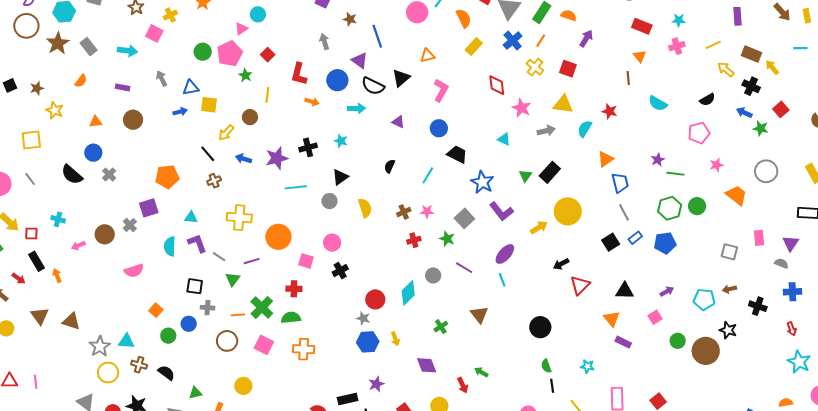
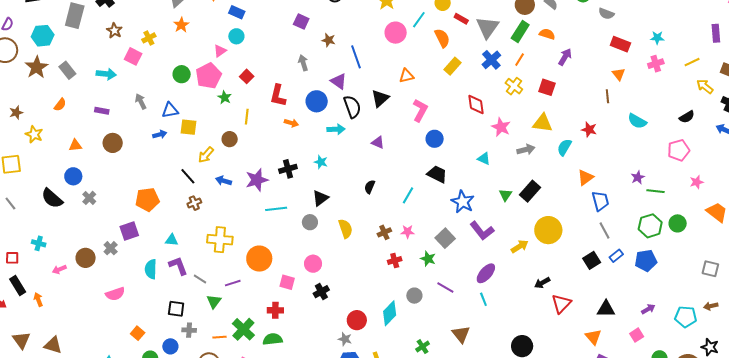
black semicircle: (373, 86) -> (352, 107), turned -135
blue circle: (439, 128) -> (435, 139), moved

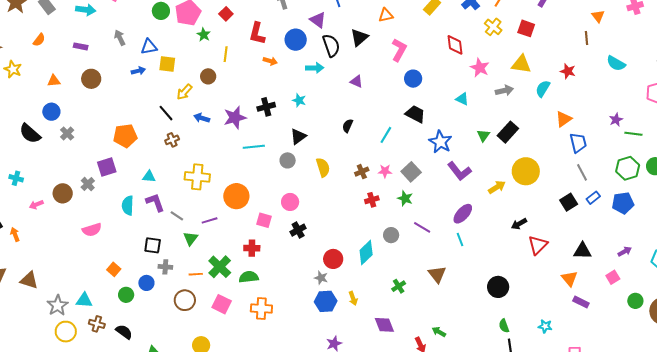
gray square: (445, 238) -> (411, 172), moved

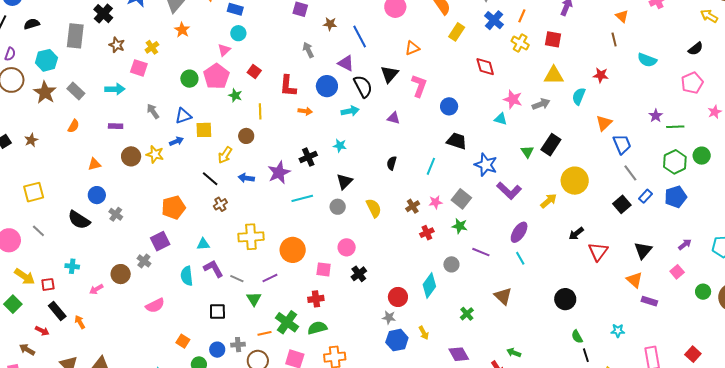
pink L-shape: (399, 50) -> (419, 86), moved
pink star: (480, 68) -> (513, 99), moved
yellow star: (13, 69) -> (155, 154), moved
black triangle: (582, 251) -> (643, 250), turned -42
gray cross: (165, 267) -> (238, 345), moved

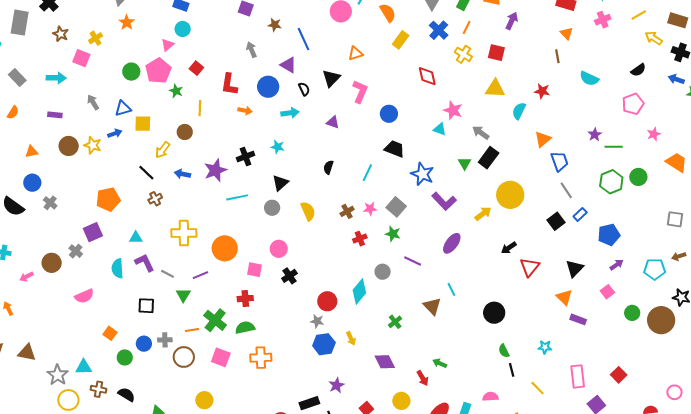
black semicircle: (363, 86) -> (304, 89), size x0.6
gray arrow: (541, 104) -> (481, 133), moved, turned -126
blue pentagon: (676, 197) -> (609, 235), moved
cyan line: (520, 258) -> (451, 289), moved

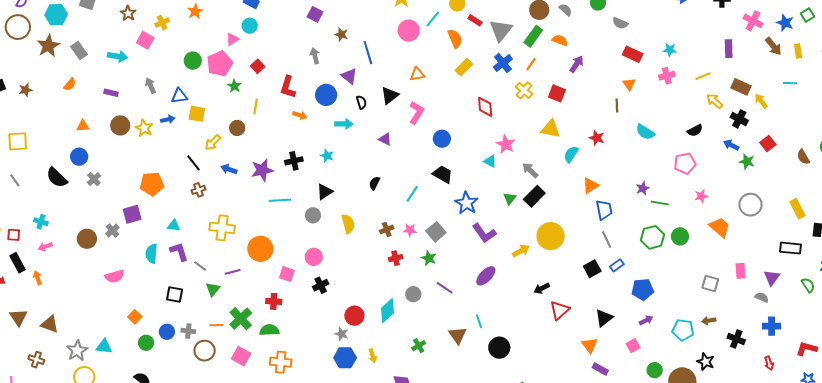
pink arrow: (26, 277) -> (45, 247), moved
black circle: (494, 313) -> (499, 348), moved
brown cross: (98, 389) -> (36, 360), moved

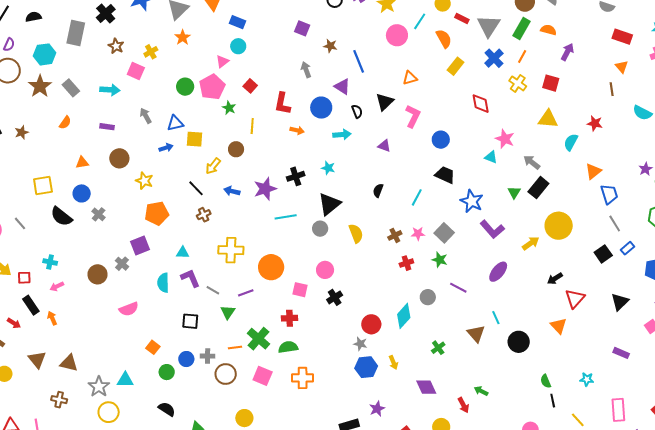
yellow star: (144, 128) -> (144, 181), moved
yellow square: (18, 141) -> (43, 186), moved
black triangle: (325, 192) -> (329, 204), size x1.4
orange triangle: (590, 345) -> (558, 326), moved

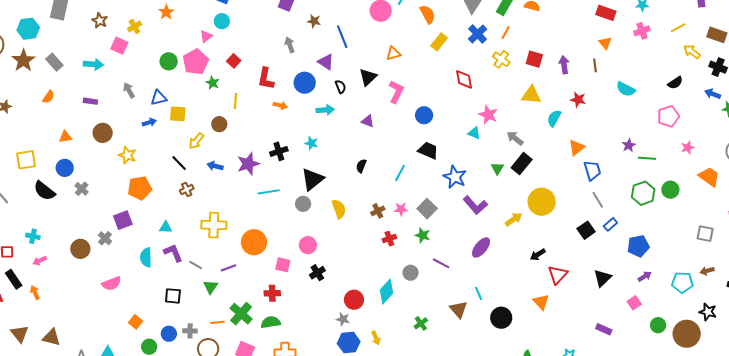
purple arrow: (567, 52) -> (564, 65), moved, turned -36

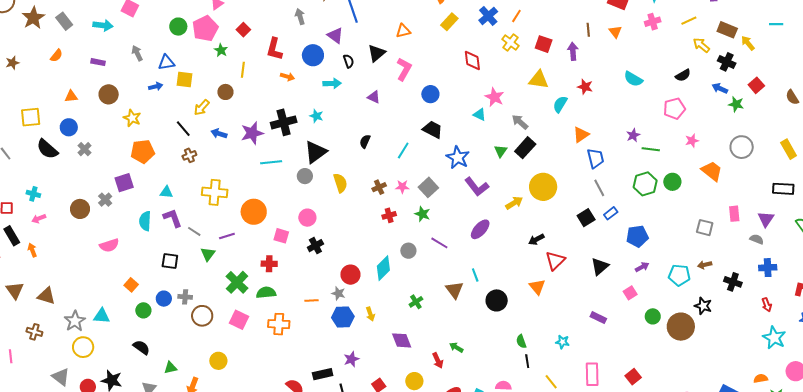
brown line: (595, 65) -> (588, 30), moved
black cross: (279, 151) -> (284, 122), size x1.4
orange line: (218, 322) -> (311, 300), moved

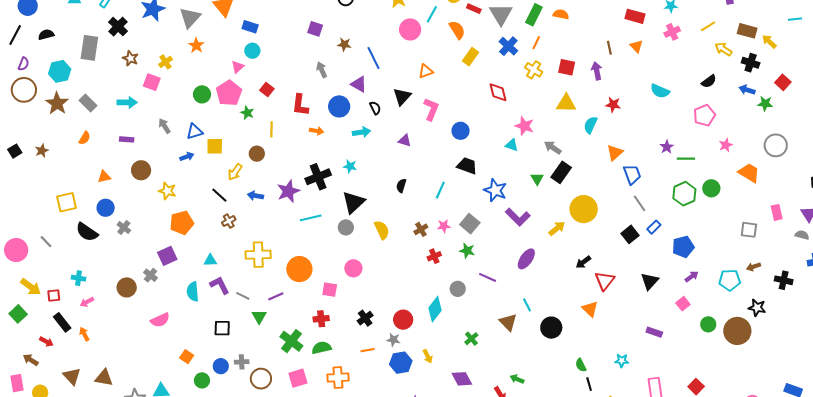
black cross: (315, 246) -> (365, 318), moved
pink square: (239, 320) -> (298, 378), turned -36

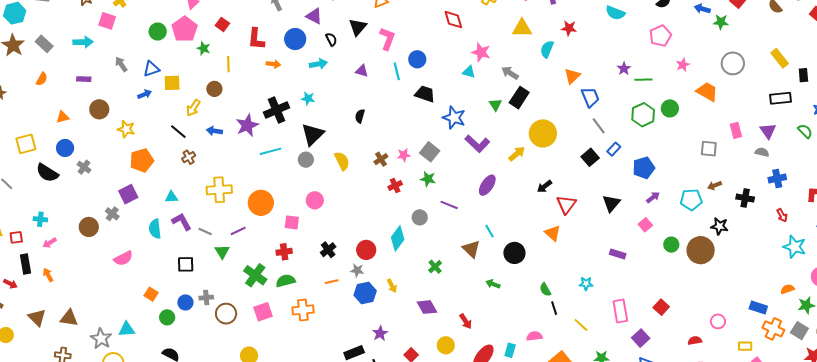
cyan line: (440, 190) -> (397, 71), moved, turned -36
black rectangle: (62, 322) -> (25, 264), turned 30
green arrow: (517, 379) -> (493, 284), moved

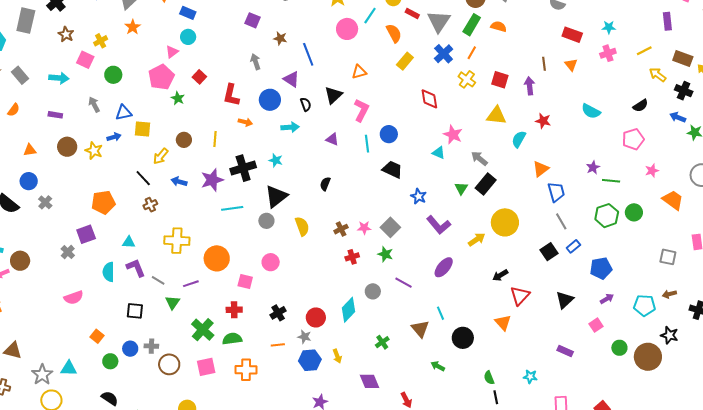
green circle: (158, 32) -> (113, 75), moved
yellow line: (228, 64) -> (215, 139), moved
blue star: (454, 118) -> (419, 196), size x0.7
yellow star: (126, 129) -> (94, 151), moved
brown circle: (89, 227) -> (20, 261), moved

